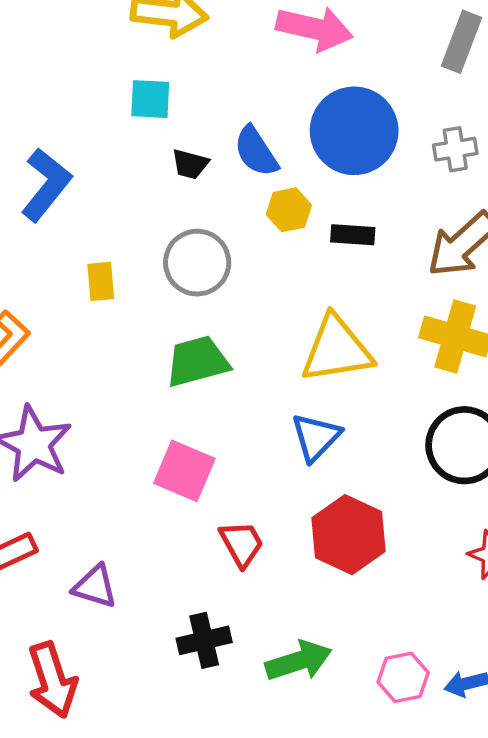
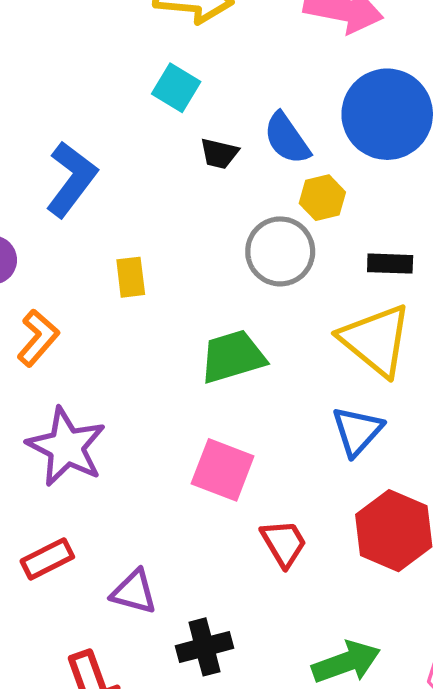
cyan square: (150, 99) -> (176, 88), turned 30
black rectangle: (353, 235) -> (390, 264), moved
gray circle: (197, 263) -> (280, 251), moved
yellow triangle: (337, 349) -> (376, 340), turned 50
black cross: (204, 640) -> (204, 647), moved

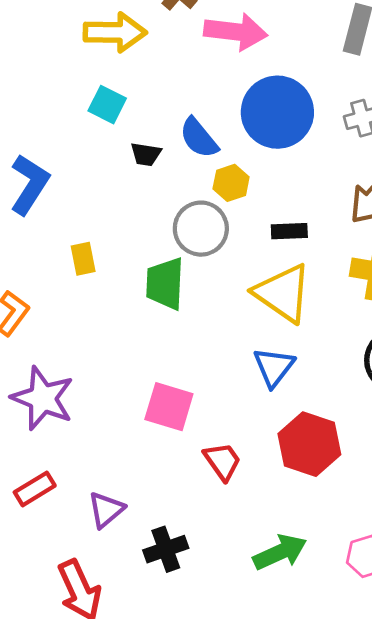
green trapezoid: (233, 357) -> (165, 284), moved, turned -66
purple triangle: (134, 592) -> (106, 510), turned -51

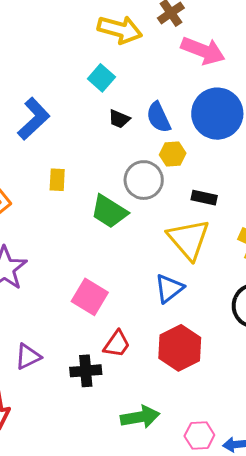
green trapezoid: (165, 284) -> (109, 211), turned -75
red trapezoid: (222, 461) -> (117, 344), turned 56
black cross: (166, 549) -> (86, 371), moved

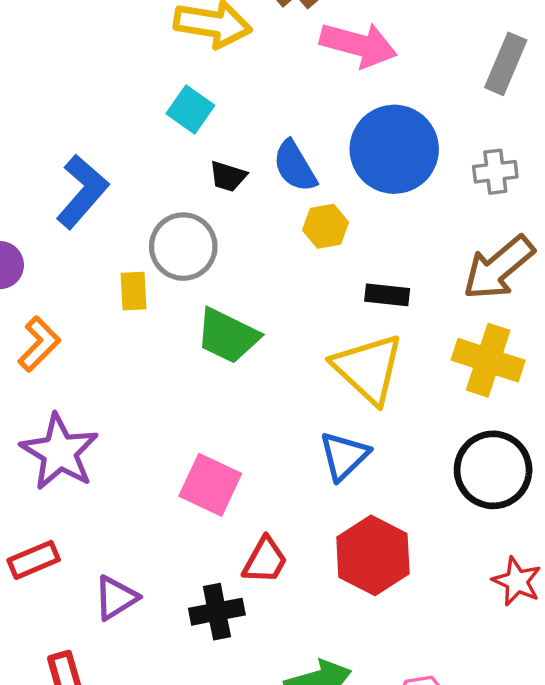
gray circle: (144, 180) -> (183, 247), moved

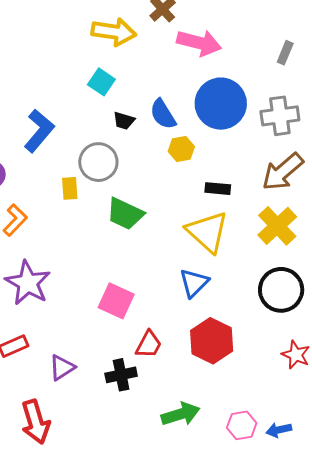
gray rectangle: (506, 64) -> (285, 53), size x0.7
gray cross: (495, 172) -> (280, 116), size x1.5
yellow cross: (488, 360) -> (277, 226), turned 30

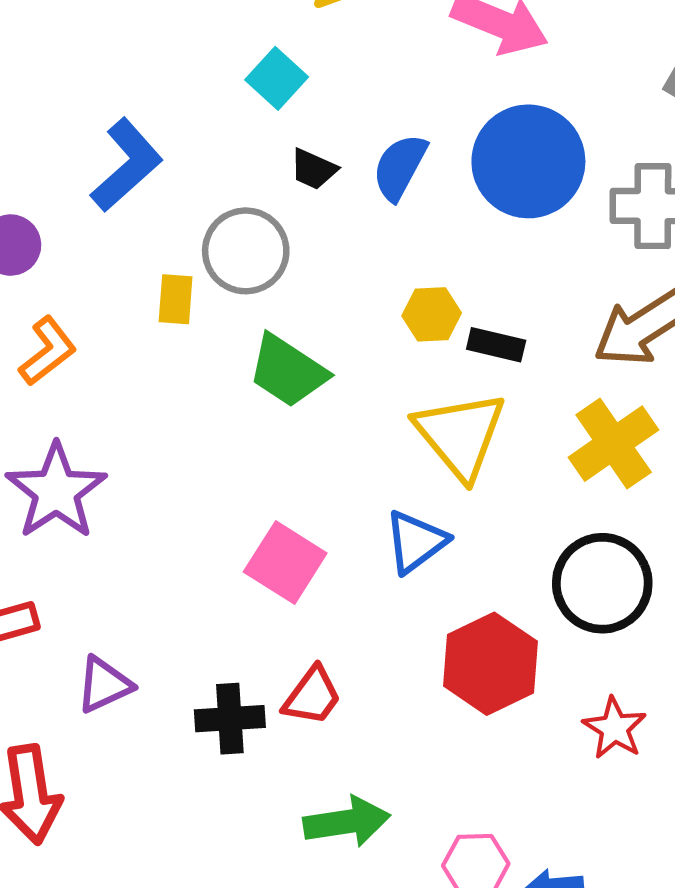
blue semicircle: (163, 114) -> (400, 167), turned 52
yellow hexagon: (181, 149) -> (432, 314), moved
pink square: (116, 301) -> (285, 562), moved
red hexagon: (212, 341) -> (490, 664), moved
red trapezoid: (149, 344) -> (312, 696), moved

